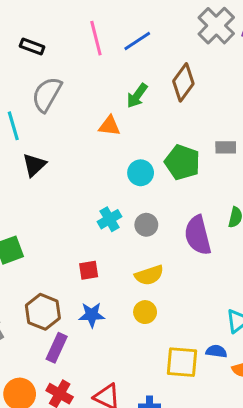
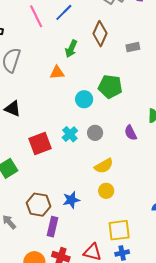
gray rectangle: (226, 147) -> (133, 47), moved
black triangle: (34, 165) -> (13, 109), turned -42
purple semicircle: (198, 235) -> (131, 133), size x0.6
red square: (89, 270) -> (40, 143), moved, size x1.6
yellow square: (182, 362) -> (119, 230), moved

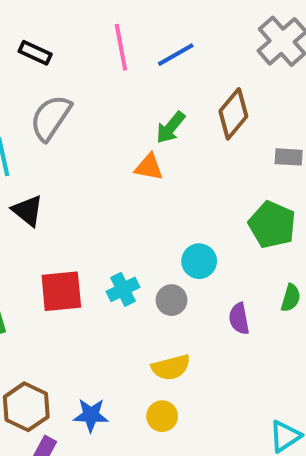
orange triangle: (57, 72) -> (149, 167), moved
green pentagon: (110, 87) -> (272, 225), moved
cyan circle: (84, 99) -> (199, 261), moved

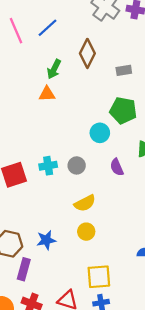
cyan circle: (199, 261) -> (100, 133), moved
cyan cross: (123, 289) -> (48, 166), turned 30

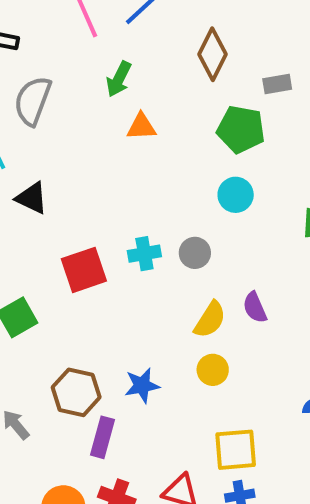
green arrow: (54, 69) -> (119, 79), moved
green pentagon: (123, 110) -> (241, 129), moved
purple semicircle: (117, 167) -> (255, 307), moved
yellow semicircle: (85, 203) -> (210, 320), turned -30

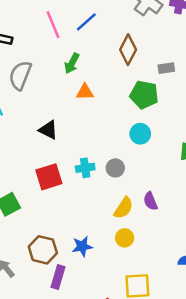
black triangle: (32, 198) -> (48, 130), moved

